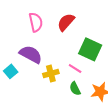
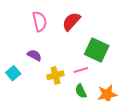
purple semicircle: (31, 54) -> (34, 55), size x0.6
pink line: (75, 68) -> (81, 70), turned -48

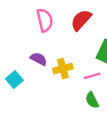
yellow cross: (55, 75) -> (63, 69), moved

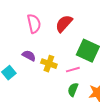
yellow cross: (63, 69) -> (49, 64), turned 35
green semicircle: (92, 100) -> (73, 90), turned 48

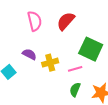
yellow cross: (49, 64) -> (50, 63), turned -35

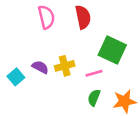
red semicircle: (66, 21) -> (83, 17), turned 126
purple semicircle: (29, 54) -> (40, 67), moved

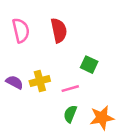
green square: (112, 50) -> (89, 65), size x0.6

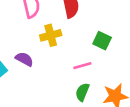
yellow cross: (40, 81) -> (51, 35), moved

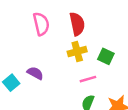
yellow cross: (51, 35) -> (77, 51), moved

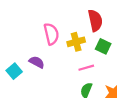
pink semicircle: (41, 24) -> (51, 34), moved
red semicircle: (77, 24) -> (95, 20), moved

